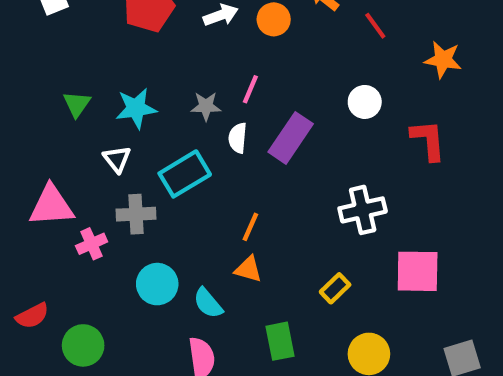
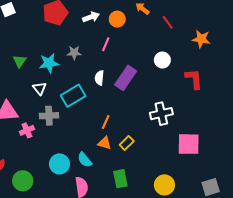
pink line: (250, 89) -> (106, 44), moved
gray star: (206, 106) -> (74, 53), moved
cyan circle: (157, 284) -> (59, 164), moved
yellow rectangle: (335, 288) -> (127, 143), moved

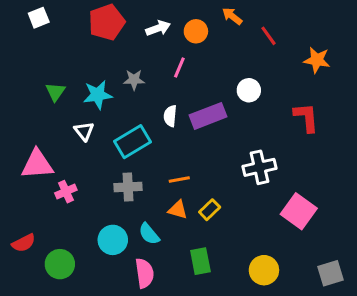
white circle: (162, 60) -> (249, 90), moved
purple rectangle: (126, 78) -> (208, 116), turned 35
gray cross: (49, 116) -> (128, 187), moved
orange line: (106, 122) -> (179, 179), turned 56
pink square: (189, 144) -> (299, 211), turned 35

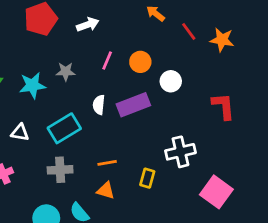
orange circle: (196, 31) -> (140, 62), moved
orange star: (317, 60) -> (222, 40), moved
white triangle: (84, 131) -> (20, 132), moved, turned -42
yellow rectangle: (210, 210) -> (147, 178), moved, turned -30

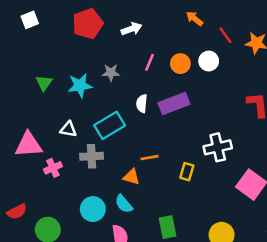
white circle: (171, 81) -> (209, 61), moved
gray cross: (60, 170) -> (92, 156), moved
orange triangle: (106, 191) -> (131, 177), moved

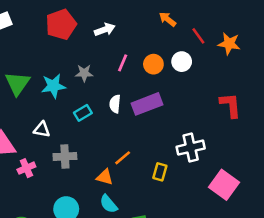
green triangle: (44, 83) -> (17, 83), size x1.5
cyan rectangle: (110, 125) -> (83, 113), moved, size x0.6
orange line: (149, 158) -> (123, 158), turned -30
cyan semicircle: (124, 204) -> (109, 204), moved

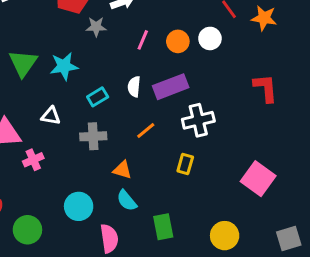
gray star: (84, 73) -> (96, 27), moved
white cross: (191, 148) -> (198, 120), moved
gray cross: (65, 157) -> (93, 136), moved
orange line: (123, 158) -> (146, 130), moved

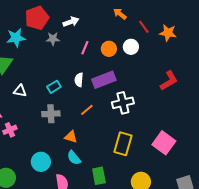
cyan star: (64, 66) -> (16, 38), moved
red L-shape: (265, 88) -> (169, 81), turned 65
white triangle: (51, 116) -> (20, 91), moved
yellow rectangle: (185, 164) -> (123, 144), moved, size x1.6

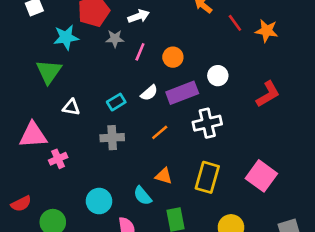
white circle: (131, 47) -> (218, 76), moved
pink line: (85, 48) -> (140, 52), moved
orange circle: (109, 49) -> (173, 57), moved
white semicircle: (79, 80) -> (149, 93), turned -136
orange triangle: (71, 137) -> (164, 176), moved

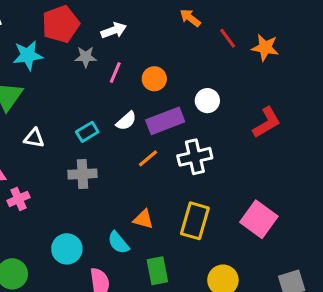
orange line: (160, 132) -> (148, 158), moved

